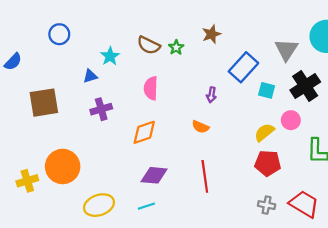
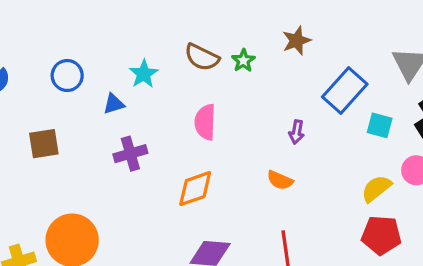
blue circle: (59, 34) -> (67, 76), moved
brown square: (44, 103) -> (44, 144), size x0.7

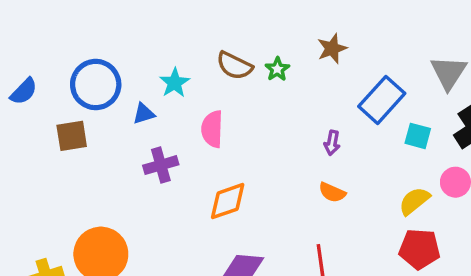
blue circle: (67, 76) -> (96, 85), size x1.5
pink semicircle: (205, 122) -> (212, 129), moved
brown square: (44, 144) -> (72, 136), moved
orange semicircle: (280, 180) -> (332, 192), moved

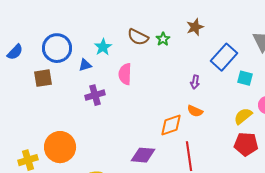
orange diamond: (228, 201) -> (171, 125), moved

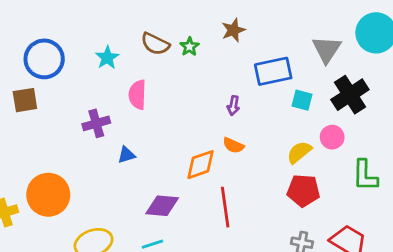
blue rectangle: (224, 57) -> (273, 71), turned 36
blue triangle: (85, 65) -> (126, 155), moved

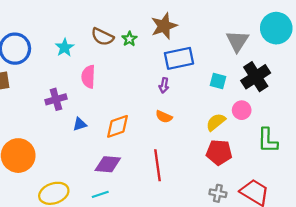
brown star: (233, 30) -> (164, 26), size x1.4
blue rectangle: (273, 71) -> (179, 58), moved
orange diamond: (200, 165) -> (118, 126), moved

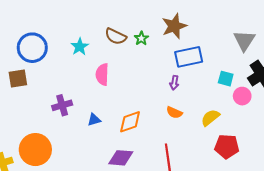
purple cross: (56, 99) -> (62, 105), moved
pink circle: (242, 110) -> (242, 96), moved
yellow semicircle: (216, 122) -> (210, 118), moved

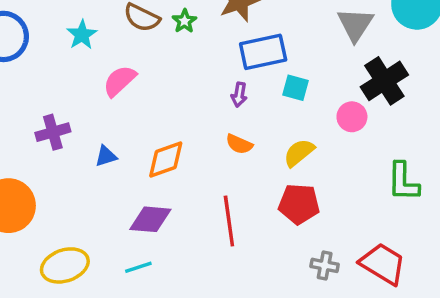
pink semicircle: (102, 74) -> (120, 81), turned 45
cyan square: (226, 79) -> (296, 88), moved
red pentagon: (227, 146) -> (299, 204), moved

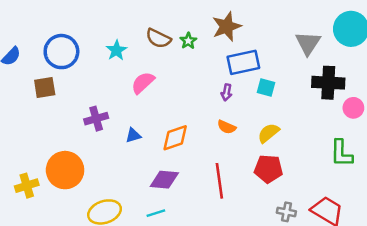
black cross: (384, 81) -> (328, 83), turned 36
pink circle: (352, 117) -> (353, 108), moved

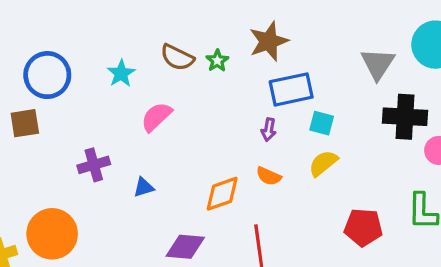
yellow semicircle: (268, 133) -> (323, 163), moved
orange diamond: (175, 138) -> (222, 194), moved
red pentagon: (268, 169) -> (363, 227), moved

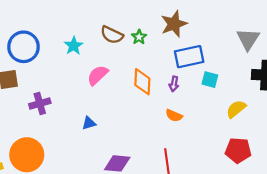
yellow semicircle: (323, 163) -> (236, 109), moved
purple cross: (94, 165) -> (40, 103), moved
orange diamond: (222, 194) -> (142, 82), moved, turned -68

